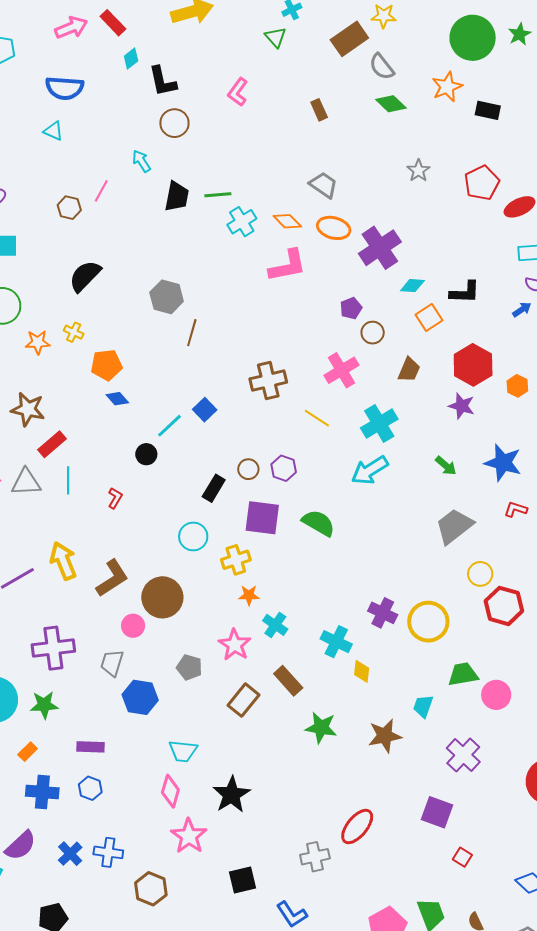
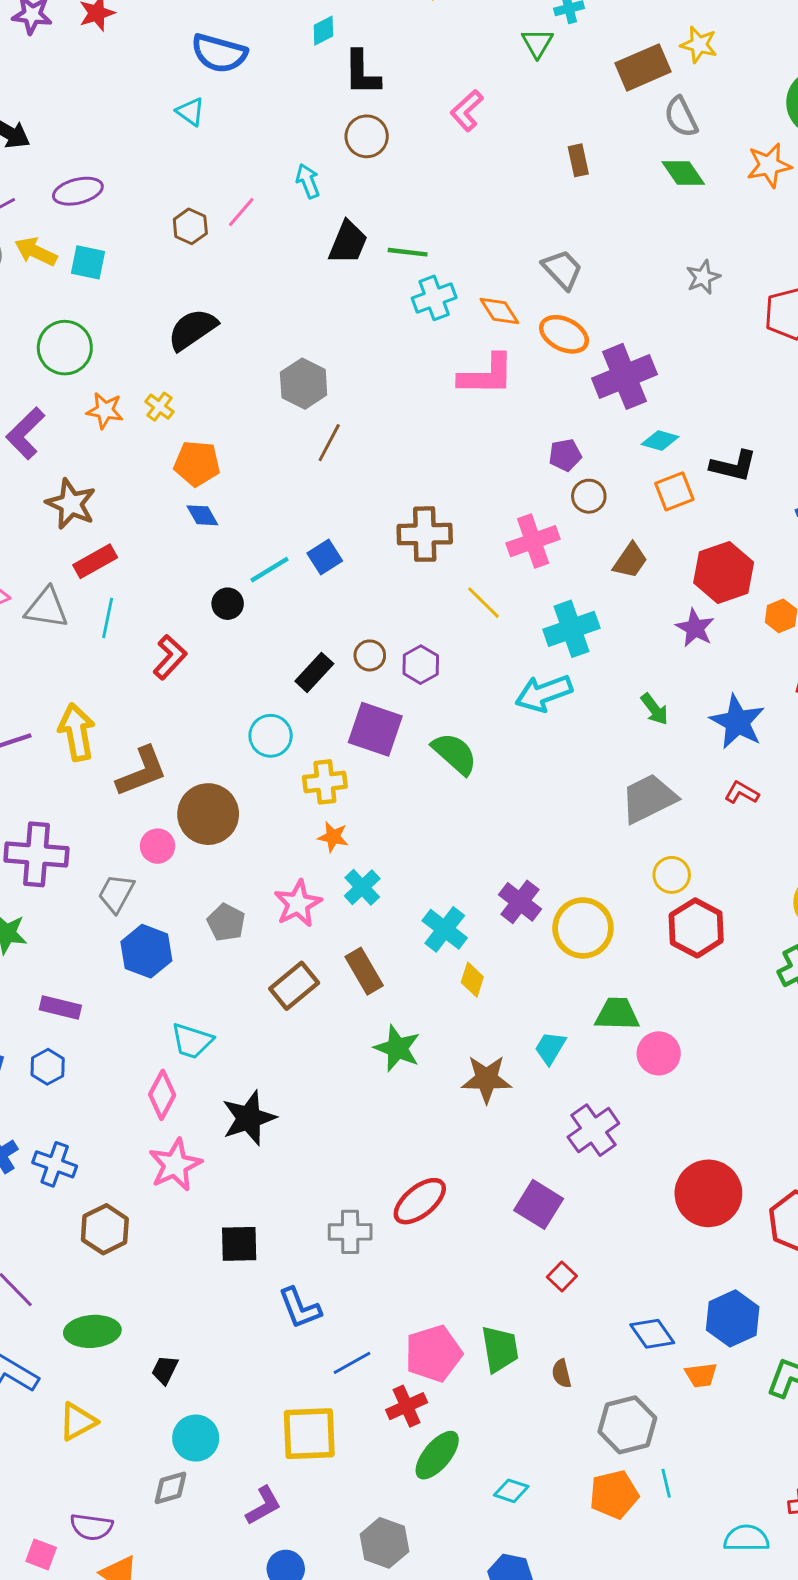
red L-shape: (115, 498) -> (170, 657), size x1.4

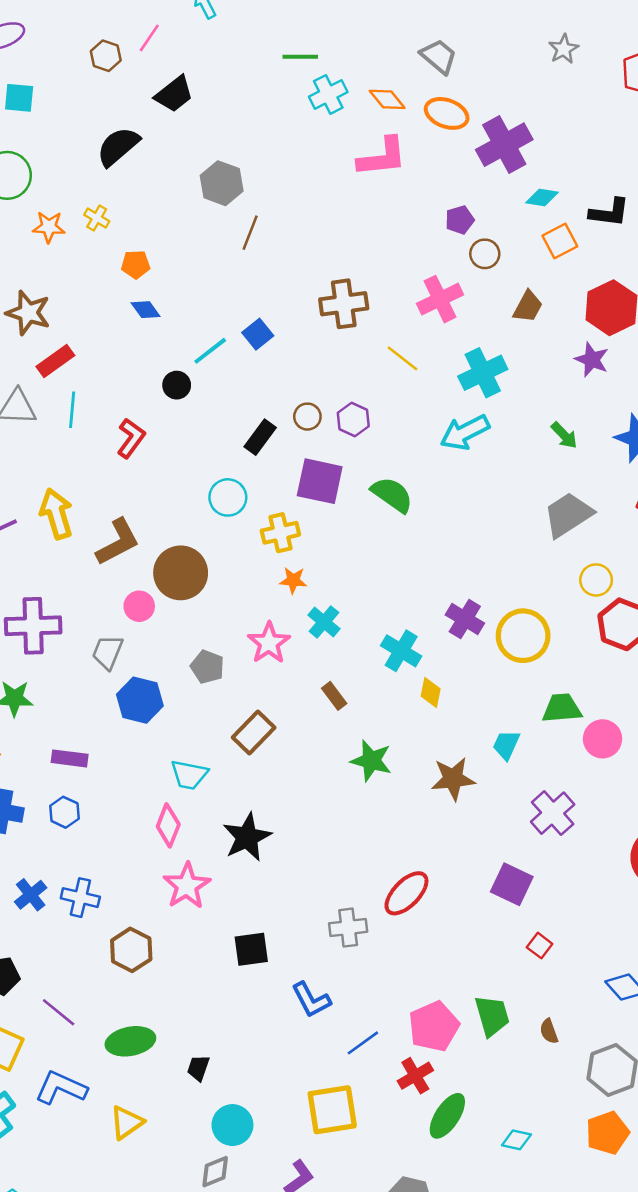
black trapezoid: (348, 242) -> (174, 94), moved, turned 36
orange pentagon: (197, 463) -> (136, 264), size x0.7
brown rectangle: (364, 971) -> (334, 696), size x0.7
brown rectangle: (294, 986) -> (254, 732), moved

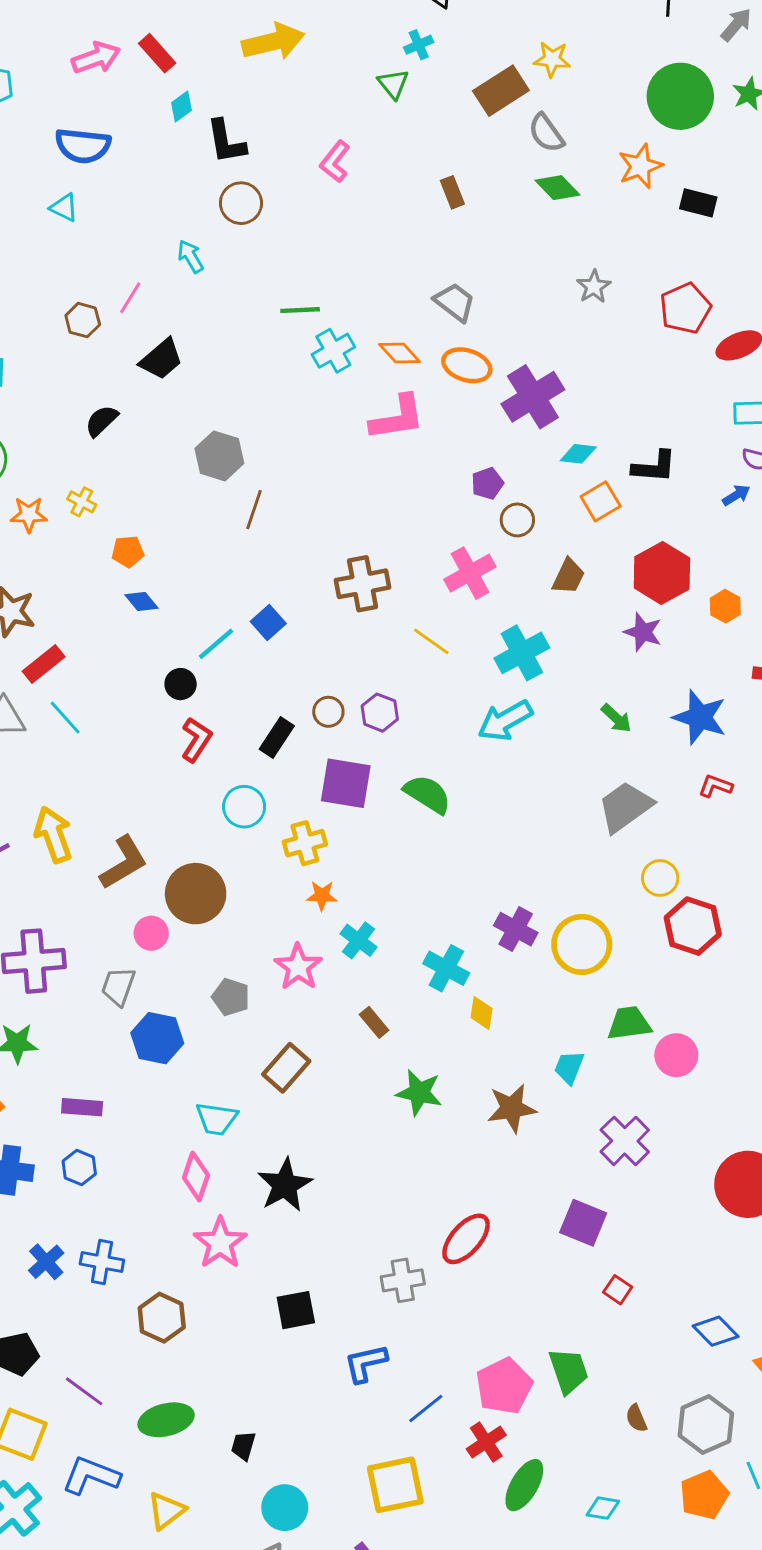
black semicircle: (118, 146) -> (101, 421), size x0.7
cyan line: (72, 410) -> (65, 718), turned -44
red L-shape: (131, 438) -> (196, 740), moved
blue L-shape: (311, 1000) -> (366, 1363), turned 108
brown semicircle: (549, 1031) -> (636, 1418), moved

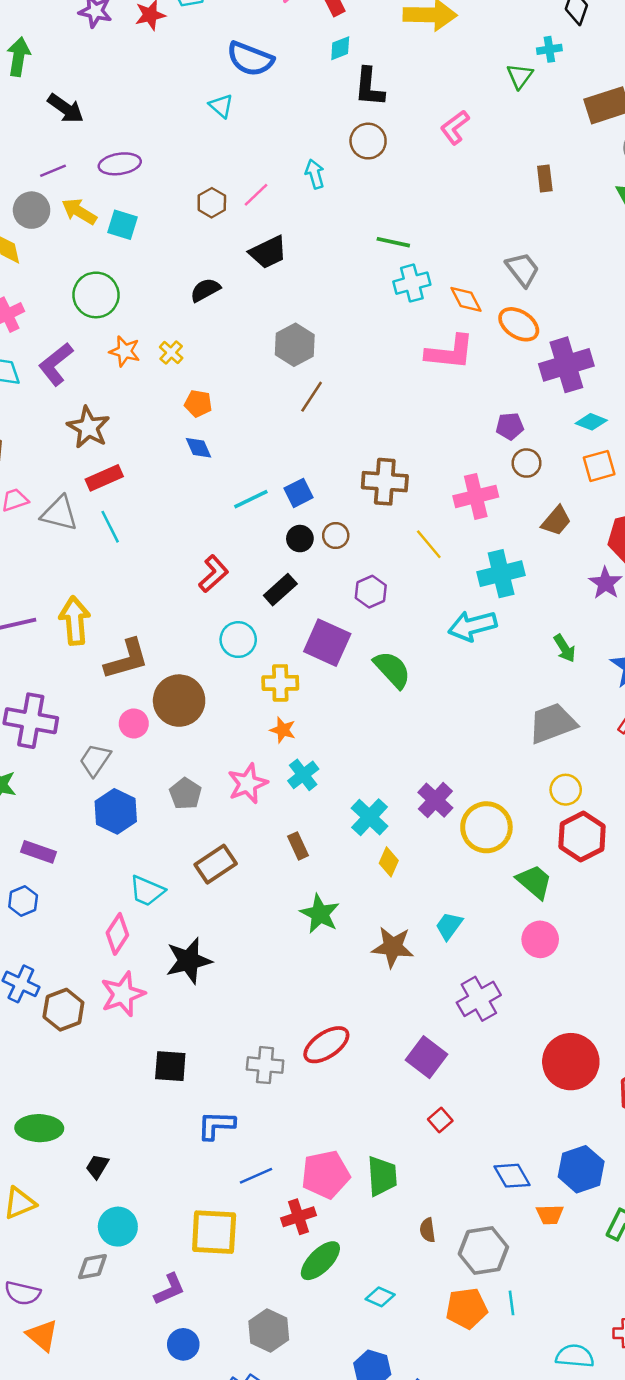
black circle: (181, 684) -> (300, 539), moved
brown circle: (328, 712) -> (336, 536), moved
green trapezoid: (629, 1023) -> (534, 882), moved, turned 33
brown hexagon: (162, 1318) -> (63, 1010), moved

